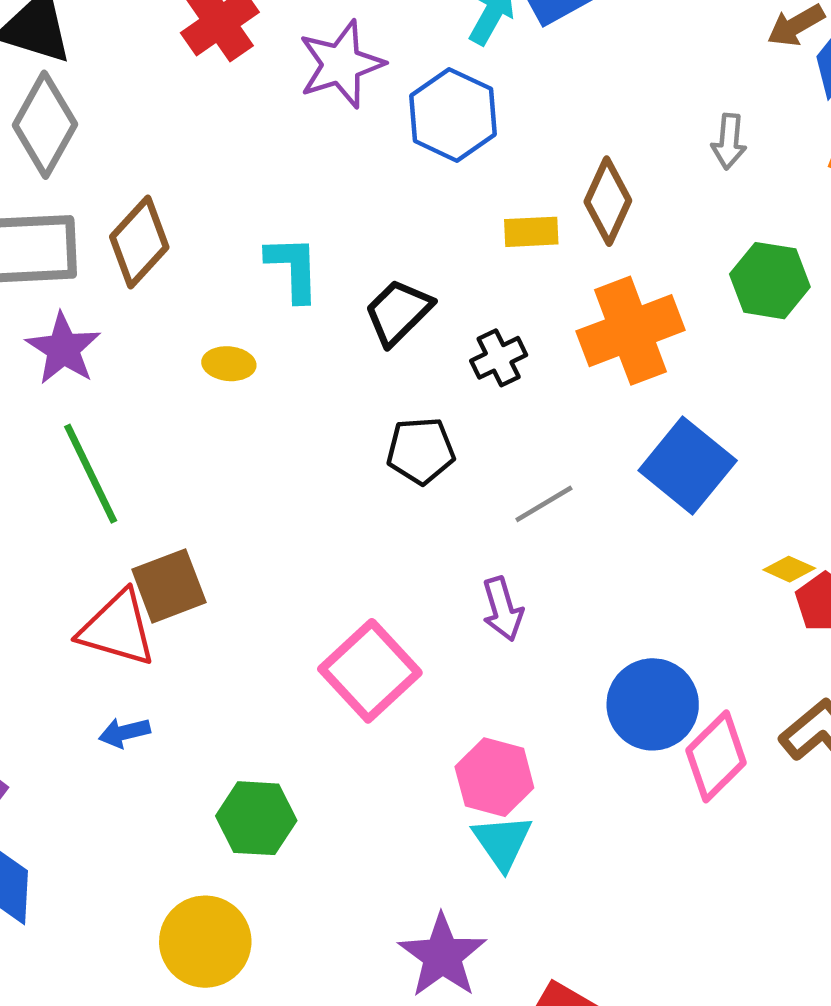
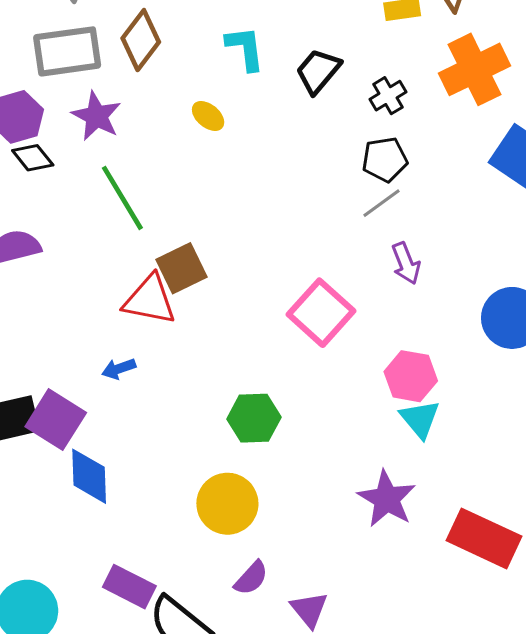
yellow ellipse: (229, 364) -> (208, 116), turned 40
black pentagon: (421, 451) -> (385, 159), moved
gray line: (544, 504) -> (382, 203), moved
blue arrow: (124, 733) -> (119, 369), moved

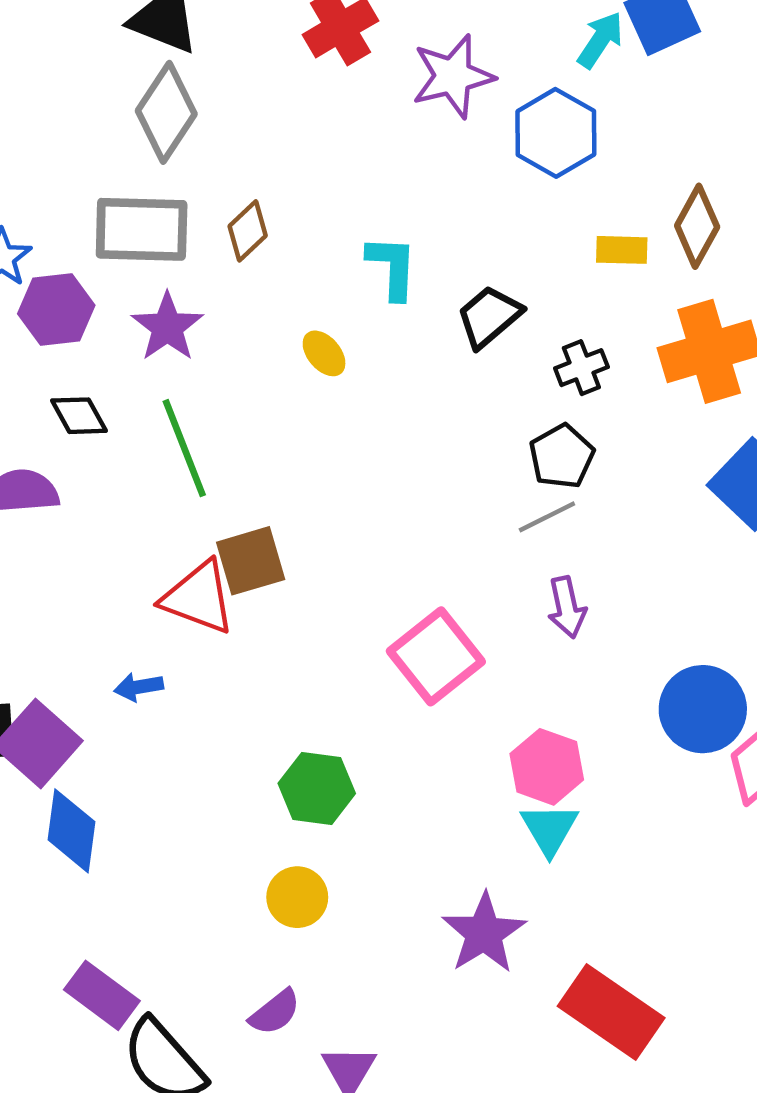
brown diamond: (141, 40) -> (248, 231), size x0.7
black diamond: (33, 158) -> (79, 416), moved
black pentagon: (385, 159) -> (562, 456), turned -30
yellow circle: (227, 504) -> (297, 897), moved, size x0.7

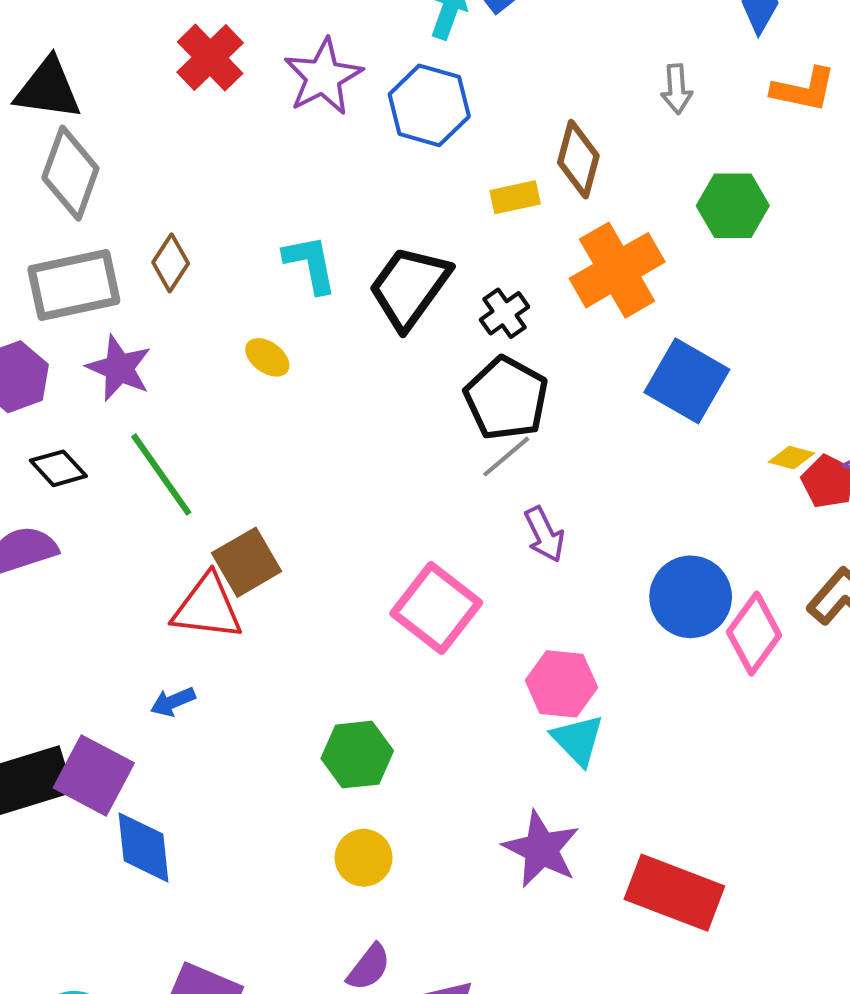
black trapezoid: (489, 317) -> (409, 287), size x1.4
black pentagon: (562, 456) -> (506, 398), size x1.4

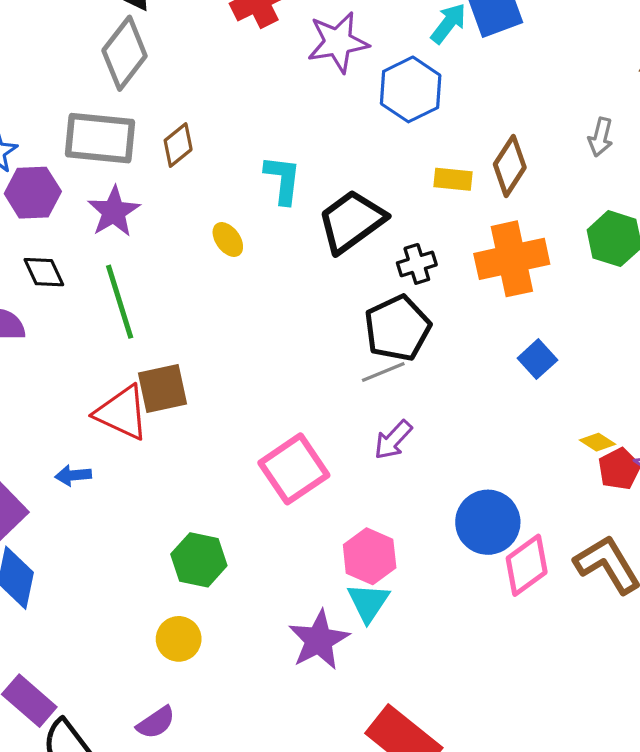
blue square: (687, 381) -> (537, 359), size x0.6
purple arrow: (544, 534) -> (393, 440), turned 51
purple star: (541, 849) -> (319, 640), moved

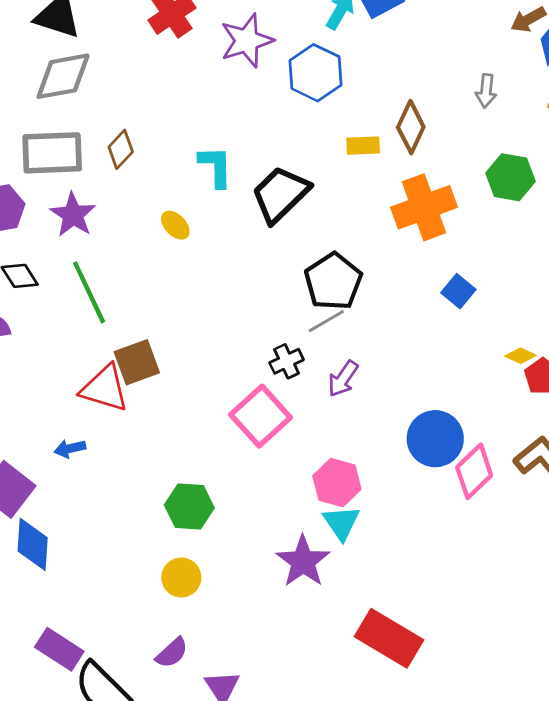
gray diamond: (125, 53) -> (63, 76), turned 50
black cross: (417, 264) -> (287, 361), moved

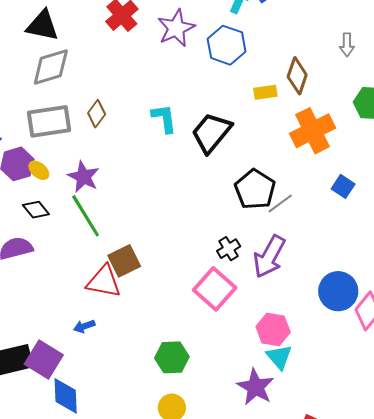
purple star: (73, 215) -> (83, 177), moved
yellow ellipse: (175, 225) -> (39, 170), moved
gray line: (326, 321) -> (280, 203), moved
purple arrow: (343, 379) -> (269, 256), size x1.6

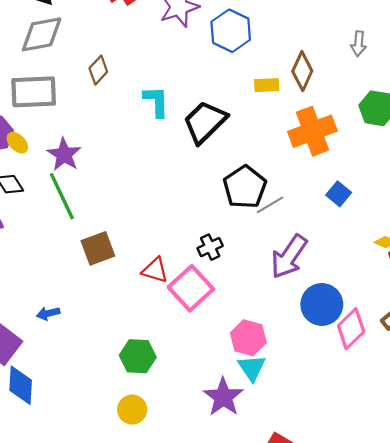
brown diamond: (97, 114) -> (98, 70), moved
purple arrow: (269, 256) -> (289, 257), moved
red triangle: (104, 282) -> (155, 270), moved, size x0.7

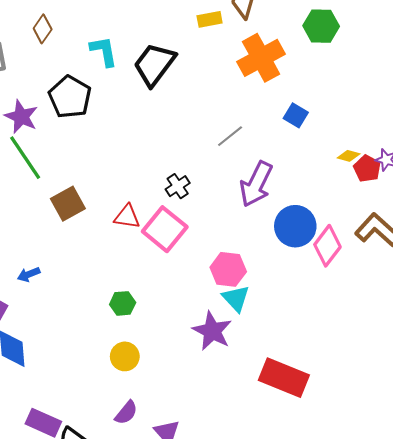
black pentagon: (245, 187) -> (70, 97), moved
green hexagon: (138, 356) -> (123, 303), size x0.7

